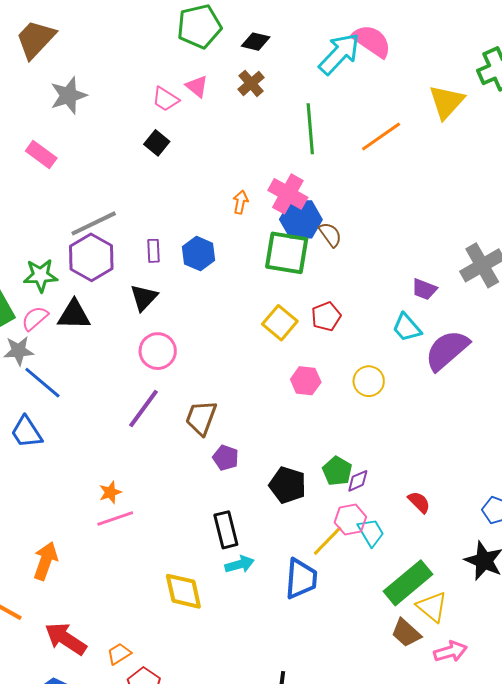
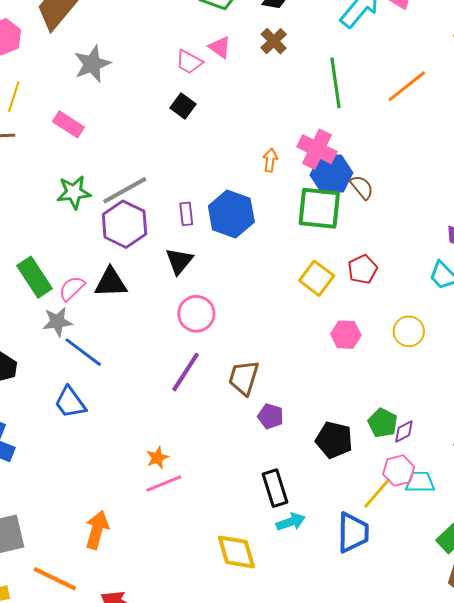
blue hexagon: (198, 254) -> (231, 214), size x1.4
green star: (41, 275) -> (74, 192), moved
cyan trapezoid: (371, 532) -> (420, 482), turned -56

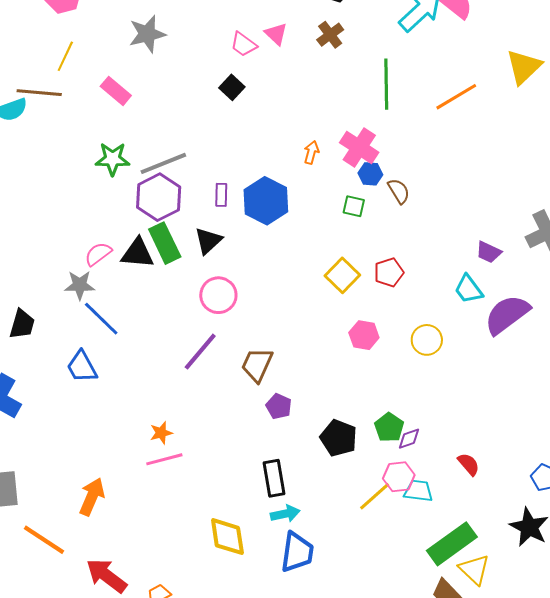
blue hexagon: (331, 174) -> (370, 174), size x0.6
green square: (319, 208) -> (354, 206), size x0.5
green rectangle: (35, 277) -> (165, 243), moved
blue trapezoid: (353, 533) -> (297, 552), moved

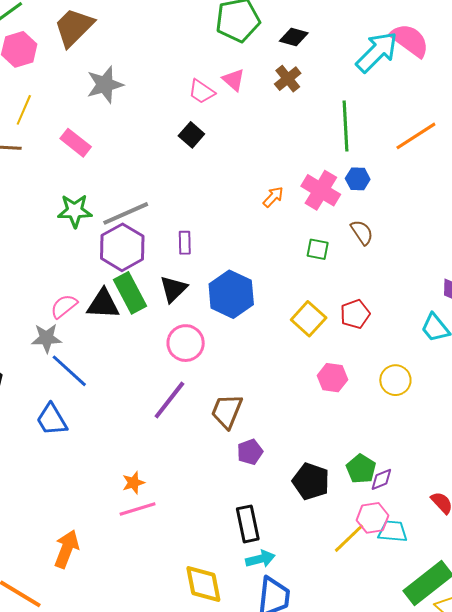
orange arrow: (311, 152) -> (273, 197), turned 30
blue hexagon: (370, 174) -> (358, 179), moved
blue hexagon: (266, 201) -> (231, 294), moved
purple pentagon: (279, 406) -> (250, 452), turned 30

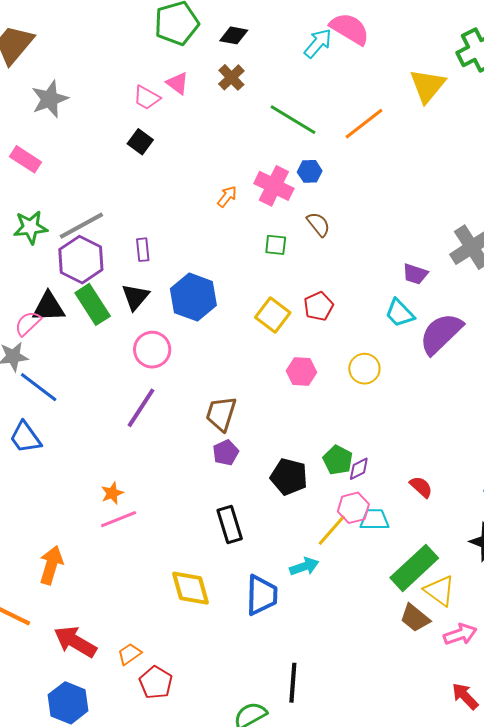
cyan arrow: (377, 52) -> (318, 43), size x0.7
green line: (345, 126) -> (293, 120), turned -51
black triangle: (103, 304) -> (49, 307), moved
brown trapezoid: (227, 411) -> (221, 414), moved
cyan arrow: (260, 559) -> (304, 567), moved

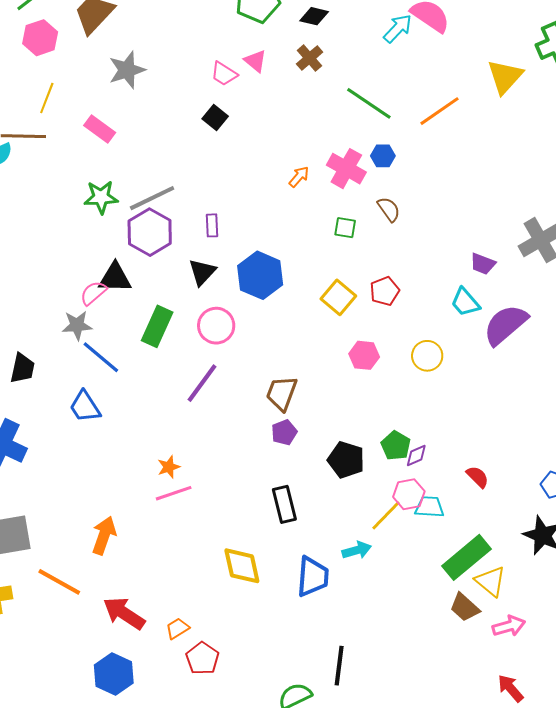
green rectangle: (93, 304) -> (157, 326), moved, turned 54

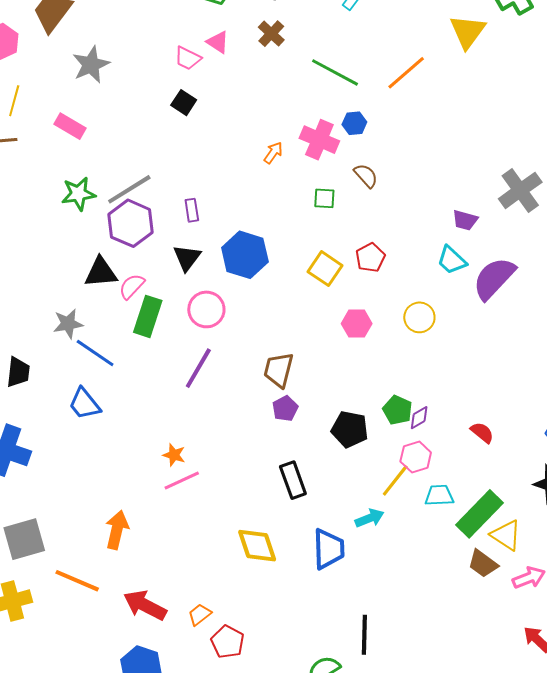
pink semicircle: (93, 293) -> (132, 286), moved
orange star: (169, 467) -> (174, 455), turned -30
cyan trapezoid: (429, 507) -> (439, 495), moved

